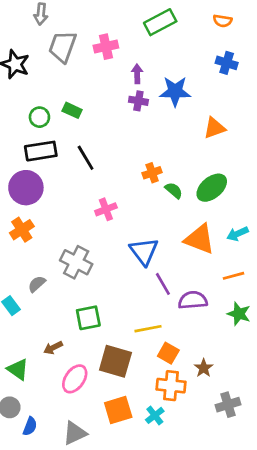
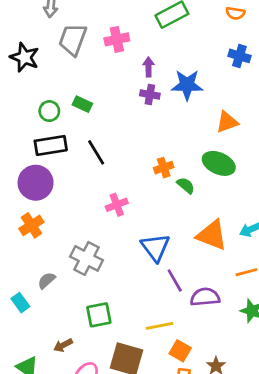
green ellipse: (212, 188) -> (219, 163), moved, turned 64

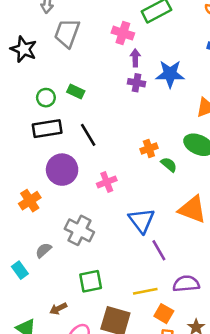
pink cross: (117, 39) -> (123, 33), moved, turned 30
purple circle: (36, 183) -> (62, 170), moved
purple semicircle: (205, 297) -> (186, 284), moved

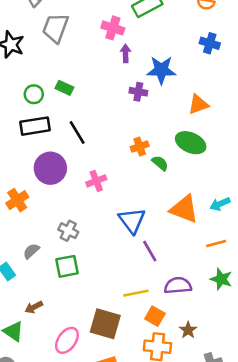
purple cross: (137, 83) -> (138, 92), moved
gray cross: (79, 230) -> (68, 231), size x0.7
green square: (91, 281) -> (67, 266), moved
brown arrow: (58, 309) -> (34, 307), moved

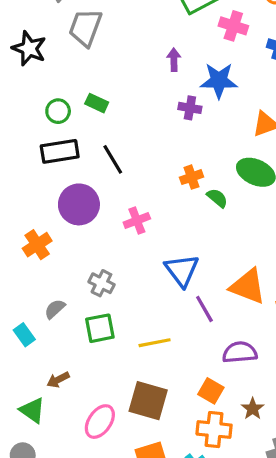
pink cross: (113, 28) -> (233, 26), moved
orange triangle: (184, 209) -> (248, 286), moved
yellow line: (136, 293) -> (155, 343), moved

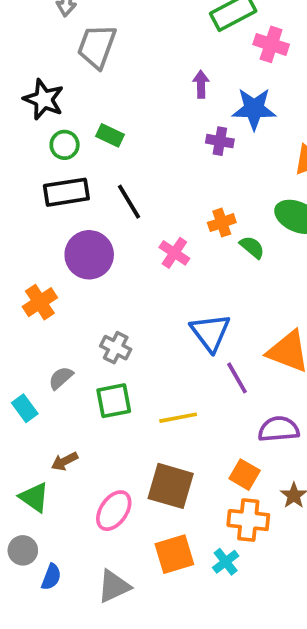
black star: (29, 48) -> (44, 99), moved
pink cross: (137, 220) -> (174, 253), moved, turned -35

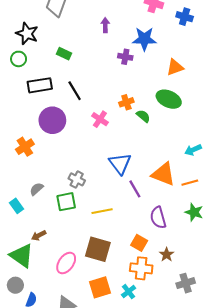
purple arrow: (201, 84) -> (105, 25), moved
green circle: (65, 145) -> (19, 59), moved
gray cross: (116, 348) -> (77, 179), moved
purple semicircle: (279, 429) -> (158, 218), turned -100
green triangle: (34, 497) -> (22, 256), size x1.4

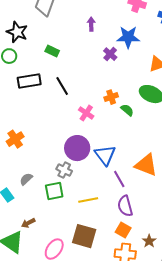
purple cross: (125, 57) -> (110, 54), turned 32
purple circle: (52, 120) -> (77, 148), moved
purple semicircle: (158, 218) -> (125, 206), moved

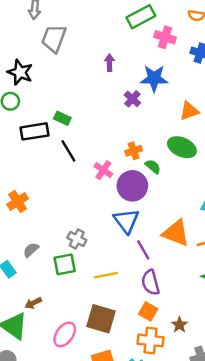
green rectangle: (52, 51) -> (62, 118), moved
black line: (62, 86) -> (68, 151), moved
purple circle: (77, 148) -> (132, 186), moved

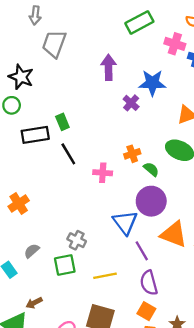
pink cross: (165, 37) -> (175, 44), moved
purple arrow: (109, 63) -> (109, 67), size x1.5
green rectangle: (62, 118) -> (62, 122), turned 42
pink cross: (103, 170) -> (103, 173), turned -30
purple circle: (132, 186) -> (151, 201), moved

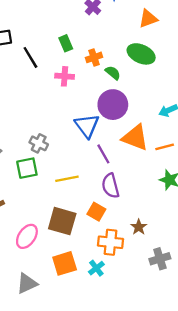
green rectangle: (62, 122) -> (66, 43), moved
orange square: (146, 311) -> (96, 212), moved

